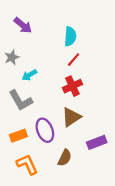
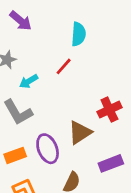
red line: (74, 60) -> (64, 66), moved
red cross: (72, 86) -> (109, 110), moved

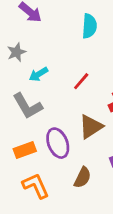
red line: (64, 66) -> (81, 81), moved

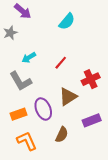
cyan semicircle: (89, 26) -> (67, 21), turned 36
gray star: (16, 52) -> (10, 33), moved

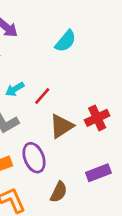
red line: (61, 63) -> (42, 96), moved
brown triangle: (68, 97) -> (61, 126), moved

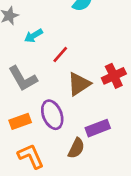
cyan arrow: (15, 89) -> (33, 36), moved
purple rectangle: (98, 173) -> (98, 128), moved

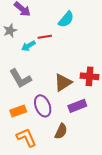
red line: (60, 54) -> (45, 37), moved, turned 40
red cross: (114, 76) -> (90, 76), turned 30
purple rectangle: (98, 128) -> (77, 106), moved

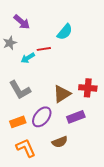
purple ellipse: (43, 106) -> (42, 117), turned 60
brown semicircle: (61, 131) -> (60, 142), turned 42

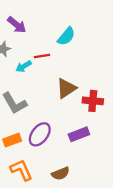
brown triangle: (62, 94) -> (66, 88), moved
brown semicircle: (60, 142) -> (61, 174), moved

